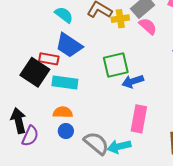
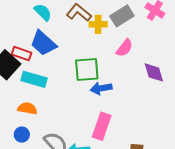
pink semicircle: (148, 26) -> (124, 48), moved, turned 78
blue circle: (66, 131) -> (22, 135), moved

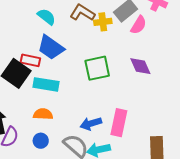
pink semicircle: (124, 48) -> (139, 25), moved
purple diamond: (154, 72) -> (140, 66), moved
blue arrow: (101, 88) -> (91, 124), moved

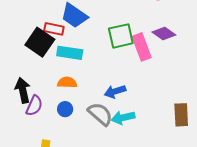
purple diamond: (140, 66) -> (164, 34), turned -30
pink rectangle: (119, 123) -> (142, 47), moved, turned -32

